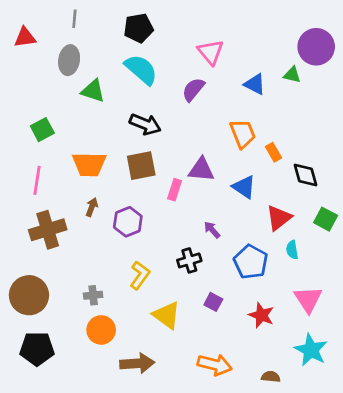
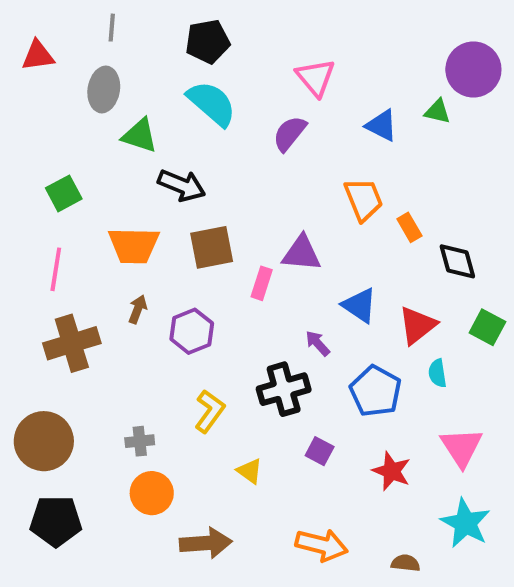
black arrow: (145, 124) -> (182, 185), moved
blue triangle: (244, 187) -> (360, 305), moved
black cross: (189, 260) -> (284, 389), size x1.4
yellow triangle: (167, 315) -> (250, 471), size x0.6

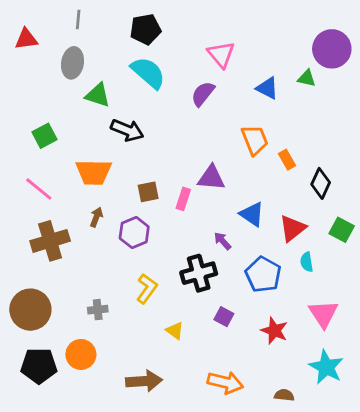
brown square: (212, 247) -> (148, 192), moved, size x0.7
black diamond: (457, 261) -> (321, 183), turned 40
pink line: (56, 269) -> (39, 189), turned -60
orange circle: (152, 493) -> (81, 354), moved

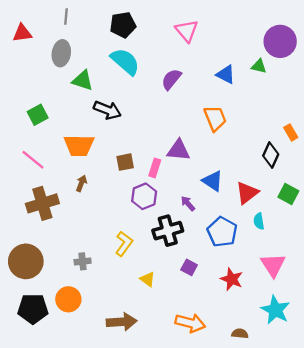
pink triangle: (221, 54) -> (187, 31), moved
orange rectangle: (287, 160) -> (291, 132), moved
purple hexagon: (134, 232) -> (144, 196), moved

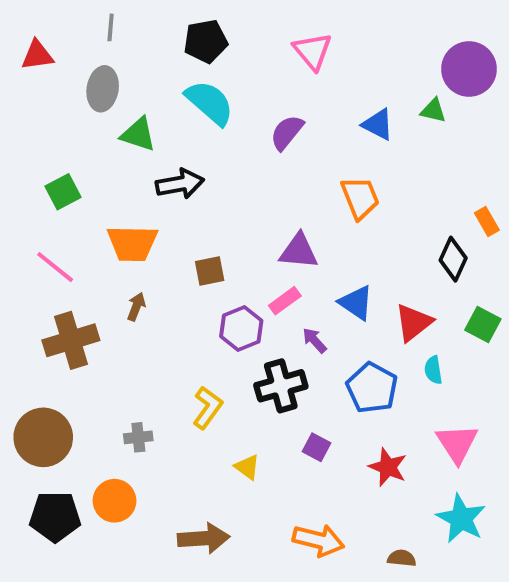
black arrow: (107, 110) -> (180, 184), turned -32
pink rectangle: (155, 168) -> (285, 301), moved, turned 36

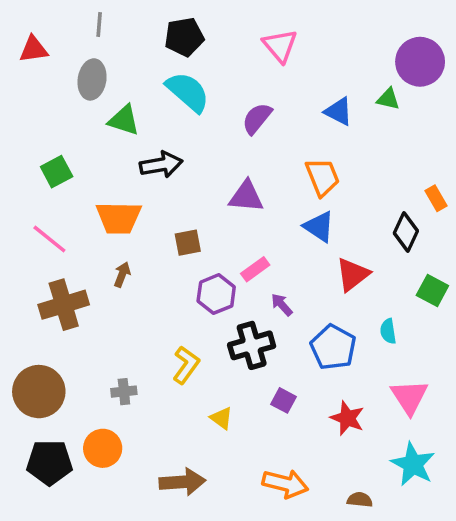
purple triangle: (299, 251) -> (246, 196), moved
blue triangle: (356, 303) -> (319, 227), moved
red triangle: (414, 322) -> (353, 275), moved

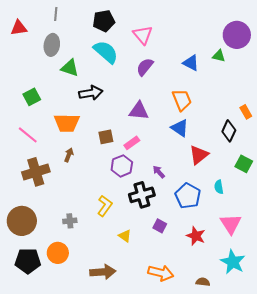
pink triangle: (280, 46) -> (143, 35), moved
pink rectangle: (255, 269) -> (132, 143), moved

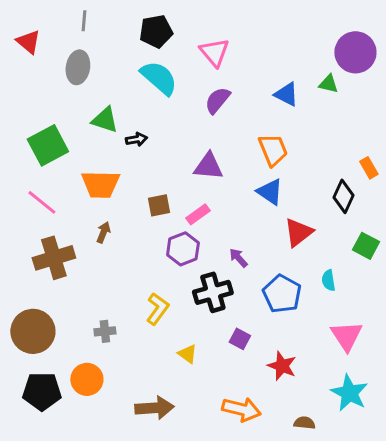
red triangle: (19, 28) -> (28, 42), turned 48
green triangle: (70, 68) -> (105, 120), moved
black arrow: (91, 93) -> (136, 139), size x0.6
green square: (32, 97) -> (48, 145), size x1.5
red star: (196, 236) -> (282, 366), moved

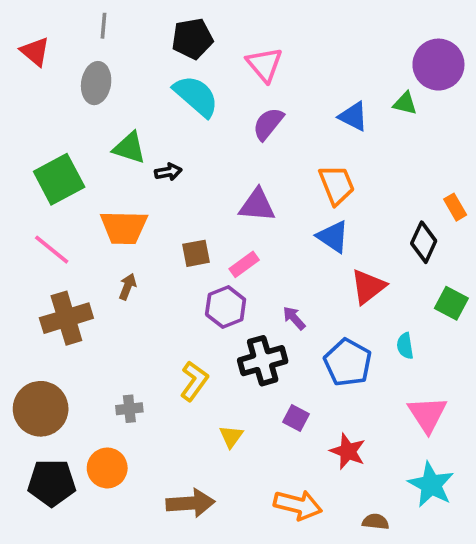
yellow triangle: (187, 354) -> (231, 437), turned 30

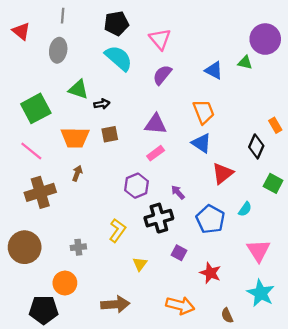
brown square: (196, 253) -> (110, 134), moved
pink rectangle: (244, 264) -> (156, 153), moved
cyan semicircle: (405, 346) -> (245, 209), turned -136
black pentagon: (52, 483) -> (44, 310), moved
brown semicircle: (376, 522) -> (227, 315), turned -120

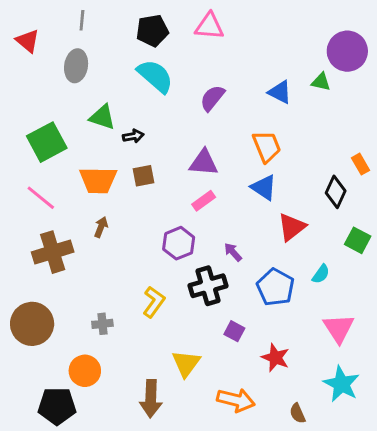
pink triangle: (160, 39) -> (209, 26), moved, turned -45
yellow triangle: (140, 264) -> (186, 363), moved, size x1.5
brown arrow: (115, 304) -> (151, 399), turned 96

